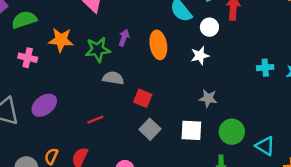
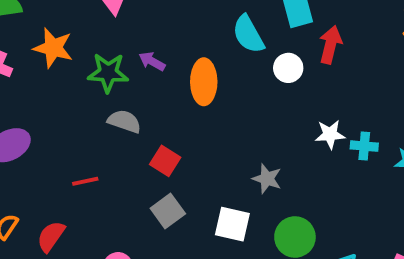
purple arrow: (124, 38) -> (152, 61), turned -91
white star: (200, 56) -> (330, 134), moved

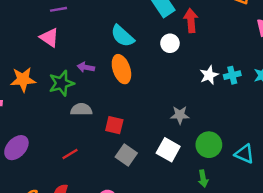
cyan semicircle: (248, 34) -> (122, 36), moved
white square: (232, 224) -> (168, 150), turned 35

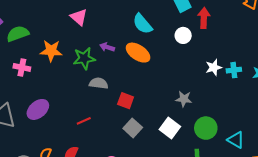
orange ellipse: (121, 69) -> (138, 53), turned -45

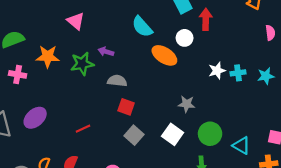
orange ellipse: (138, 53) -> (164, 55), moved
gray semicircle: (99, 83) -> (117, 81), moved

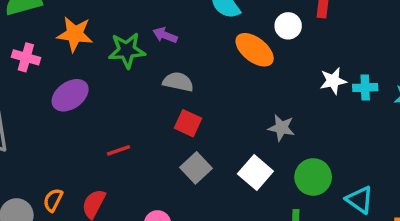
purple ellipse: (35, 118) -> (70, 95), moved

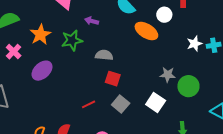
orange star: (75, 34) -> (40, 35), turned -30
purple arrow: (165, 35) -> (92, 21), moved
pink cross: (26, 57) -> (14, 52), turned 35
red line: (118, 150) -> (89, 104), moved
green circle: (313, 177) -> (188, 86), moved

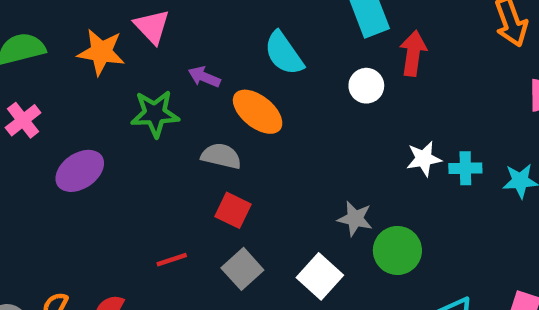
orange ellipse: (146, 31) -> (258, 112), moved
orange star: (40, 35) -> (101, 52), moved, turned 30

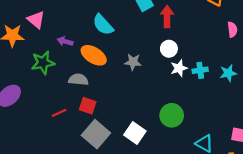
white circle: (366, 86) -> (169, 49), moved
gray star: (355, 219) -> (133, 62), moved
red line: (172, 260) -> (59, 113), moved
gray square: (242, 269) -> (96, 134), size x1.4

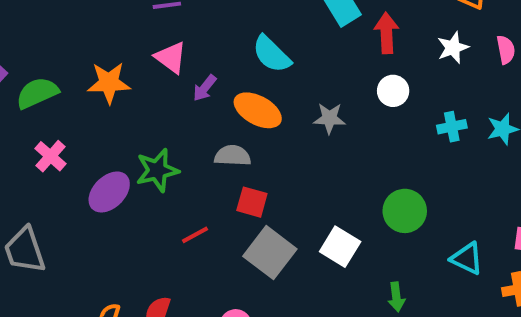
pink triangle: (36, 20) -> (171, 57), moved
purple arrow: (65, 41) -> (205, 88), turned -64
green star: (43, 63) -> (157, 170), moved
white star: (179, 68) -> (453, 48), moved
red line: (59, 113) -> (195, 235), moved

